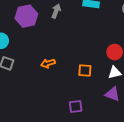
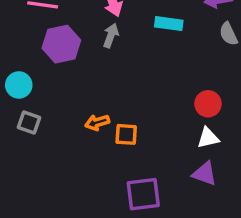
orange square: (85, 71) -> (126, 134), moved
purple square: (76, 106) -> (143, 194), size x1.5

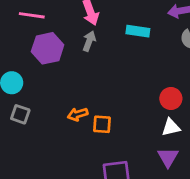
purple triangle: (205, 174) -> (168, 157), turned 40

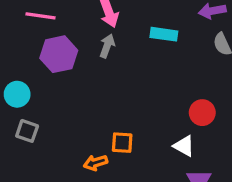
orange arrow: (78, 114) -> (95, 163), moved
white triangle: (171, 127) -> (184, 146), moved, turned 42

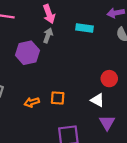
purple hexagon: (59, 54) -> (27, 53), moved
orange arrow: (95, 163) -> (32, 102), moved

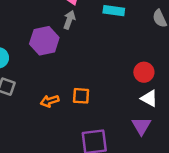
white triangle: (97, 100) -> (149, 98), moved

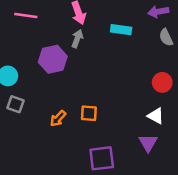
red circle: (144, 72) -> (162, 82), moved
orange arrow: (50, 101) -> (58, 118), turned -30

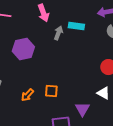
gray arrow: (77, 39) -> (58, 33), moved
purple triangle: (148, 143) -> (82, 109), moved

